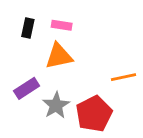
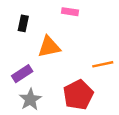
pink rectangle: (62, 25) -> (70, 12), moved
gray star: (56, 105) -> (30, 99), moved

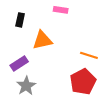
orange line: (103, 64) -> (89, 55), turned 30
red pentagon: (78, 95) -> (83, 82), moved

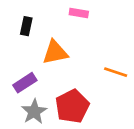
red pentagon: (83, 82) -> (72, 106), moved

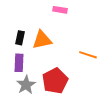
black rectangle: (26, 26) -> (20, 38), moved
purple rectangle: (25, 83) -> (19, 63), turned -54

